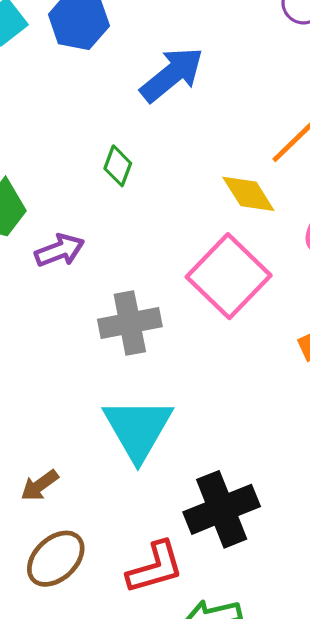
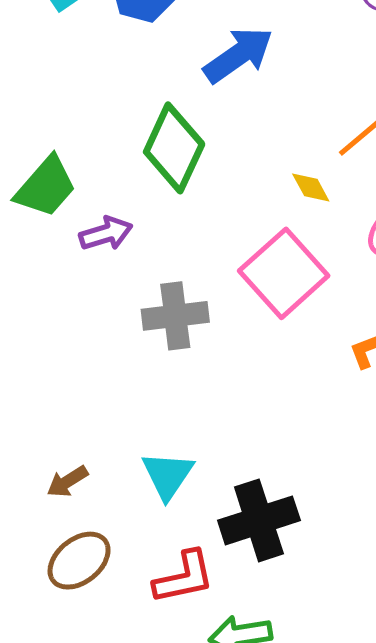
green diamond: (118, 166) -> (174, 148), size x2.0
yellow diamond: (248, 194) -> (311, 187), size x0.7
cyan triangle: (138, 429) -> (168, 475), moved, size x0.7

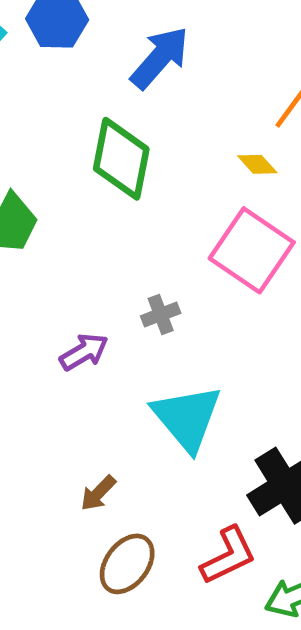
purple arrow: (106, 233) -> (84, 352), moved
gray cross: (175, 316) -> (161, 315), size x0.6
cyan triangle: (168, 475) -> (187, 418), moved, size x1.4

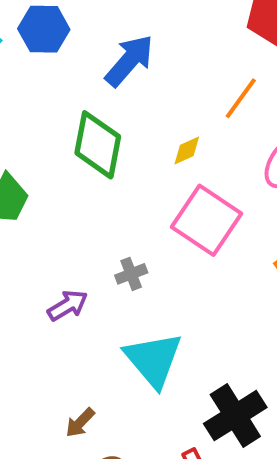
yellow diamond: (257, 164) -> (187, 150), moved, turned -72

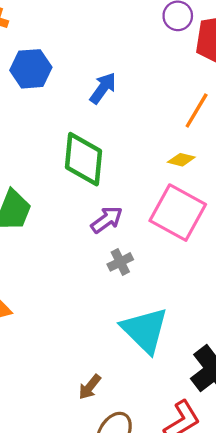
blue arrow: (129, 61) -> (103, 88), size x0.7
yellow diamond: (187, 150) -> (181, 160), moved, turned 44
purple arrow: (68, 305) -> (107, 220), moved

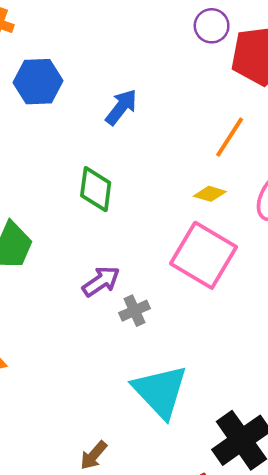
green diamond: (83, 159) -> (96, 189), size x0.7
purple arrow: (107, 220) -> (101, 281), moved

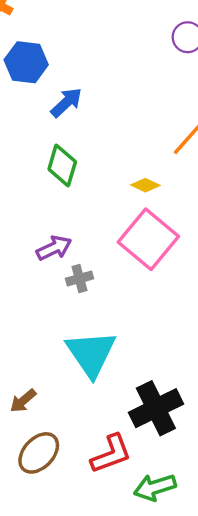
blue arrow: (121, 107) -> (66, 102), moved
yellow diamond: (210, 194) -> (145, 185), moved

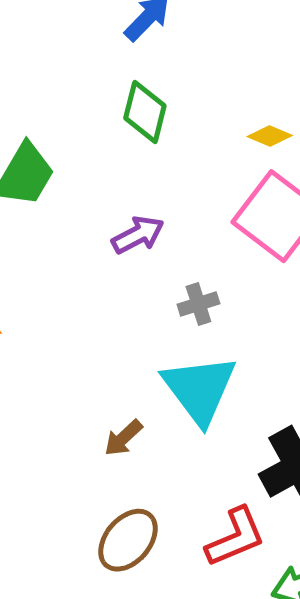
gray cross: (79, 279) -> (198, 304), moved
brown arrow: (23, 401) -> (123, 438), moved

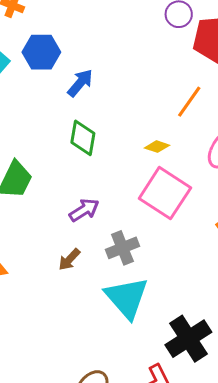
gray cross: (198, 304) -> (122, 248), size x1.4
brown arrow: (123, 438) -> (69, 259), moved

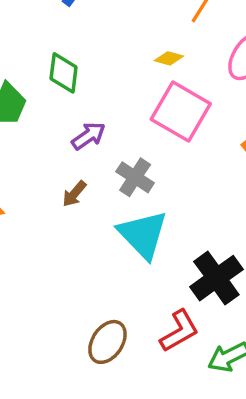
green diamond: (83, 138) -> (64, 73), moved
gray cross: (122, 248) -> (135, 177), turned -32

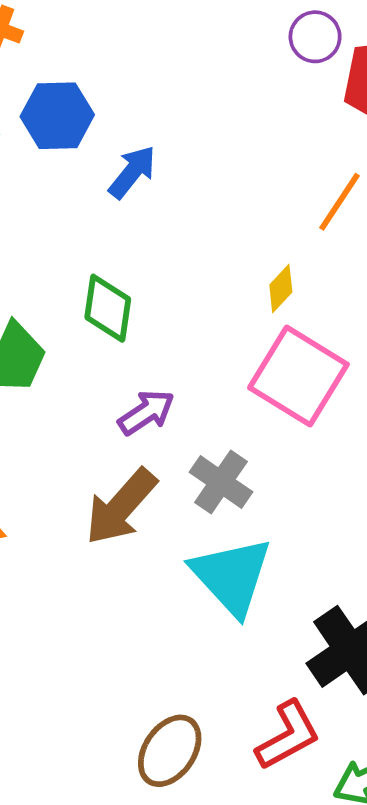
yellow diamond: (169, 58) -> (281, 288), turned -64
brown arrow: (74, 194) -> (121, 507), size x1.8

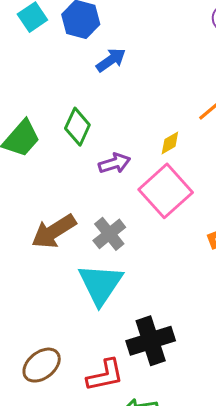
purple arrow: (146, 412) -> (114, 163), moved

